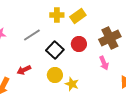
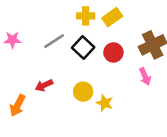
black square: (55, 50) -> (83, 47), moved

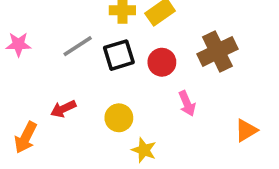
black square: (83, 47) -> (119, 55), turned 30
pink arrow: (145, 76) -> (187, 103), moved
yellow star: (105, 103) -> (144, 150), moved

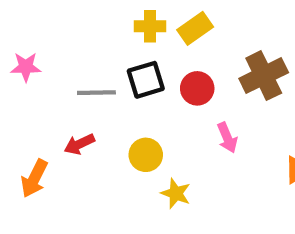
gray line: (78, 46) -> (96, 93), moved, turned 32

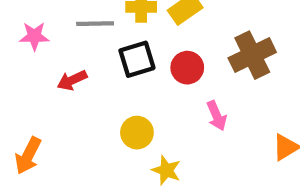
pink star: (26, 67) -> (34, 36), moved
gray line: (96, 93) -> (95, 24), moved
red arrow: (79, 144) -> (72, 80), moved

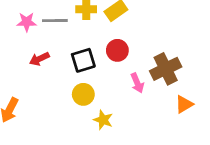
pink star: (34, 36) -> (27, 22), moved
brown cross: (252, 55) -> (166, 69), moved
black square: (137, 59) -> (83, 60), moved

